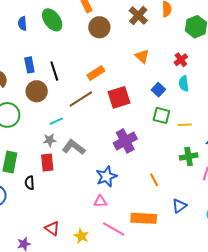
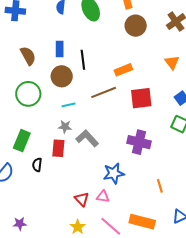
cyan line: (56, 121) -> (69, 105), moved
purple cross: (125, 141) -> (139, 142), turned 30
red triangle: (52, 228) -> (82, 199), moved

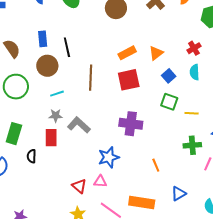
orange triangle: (172, 62) -> (156, 53), moved, turned 35
orange rectangle: (123, 70) -> (127, 53), moved
brown line: (104, 92) -> (91, 78), turned -60

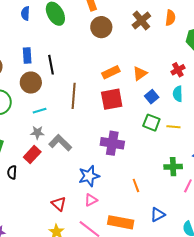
yellow line: (192, 113) -> (173, 127), moved
red rectangle: (51, 138) -> (32, 155), turned 42
pink triangle: (100, 181) -> (91, 200), moved, turned -32

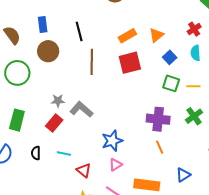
black line: (51, 65) -> (79, 31), moved
cyan line: (40, 111) -> (64, 153), moved, turned 32
purple cross: (112, 143) -> (158, 119), moved
green cross: (173, 167) -> (194, 116), moved, turned -30
black semicircle: (12, 172) -> (36, 153), moved

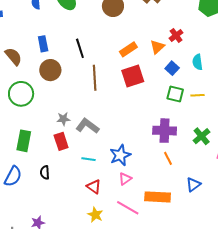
red cross: (194, 29) -> (176, 35), moved
green cross: (194, 116) -> (202, 136), moved
red rectangle: (54, 123) -> (61, 141), turned -54
cyan line: (64, 153) -> (88, 159), moved

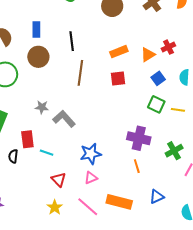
red square: (133, 76) -> (118, 79), size x0.7
red rectangle: (61, 141) -> (27, 139), moved
cyan line: (88, 159) -> (47, 153), moved

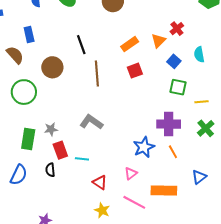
blue rectangle: (36, 30) -> (29, 35), moved
gray star: (42, 107) -> (51, 129), moved
yellow line: (178, 110) -> (201, 102), moved
blue star: (91, 154) -> (144, 147), moved

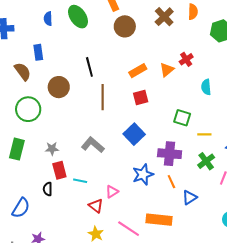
blue square: (174, 61) -> (134, 134), moved, size x1.5
green rectangle: (28, 139) -> (17, 149), moved
pink triangle: (131, 173) -> (112, 192), moved
blue semicircle: (19, 175) -> (21, 208), moved
blue triangle: (199, 177) -> (190, 197), moved

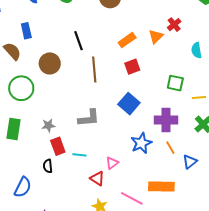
gray L-shape: (93, 145) -> (89, 118), turned 140

